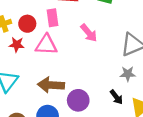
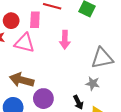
pink arrow: (89, 33) -> (65, 40), turned 30

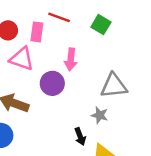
purple circle: (43, 99) -> (52, 83), moved

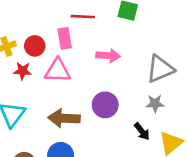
pink arrow: (71, 59) -> (108, 56), turned -75
purple circle: (52, 83) -> (105, 105), moved

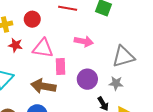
pink rectangle: (65, 38) -> (60, 67), moved
red circle: (35, 46) -> (32, 19), moved
purple circle: (105, 105) -> (87, 79), moved

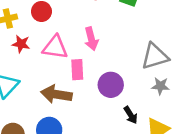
pink arrow: (84, 41) -> (91, 39), moved, turned 66
gray star: (116, 83) -> (160, 86), moved

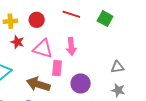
gray triangle: (155, 56) -> (117, 67), size x0.6

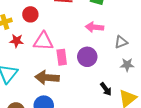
pink arrow: (71, 46) -> (94, 27), moved, turned 114
purple circle: (81, 83) -> (87, 57), moved

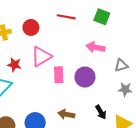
red star: (17, 41) -> (14, 65), moved
pink triangle: (43, 41) -> (41, 56), turned -40
brown arrow: (47, 78) -> (66, 114), moved, size x0.7

